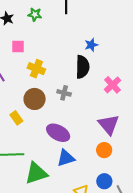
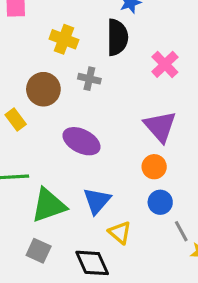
yellow cross: (36, 69) -> (64, 39), moved
blue triangle: (66, 158) -> (97, 201), moved, turned -30
blue circle: (104, 181) -> (160, 202), moved

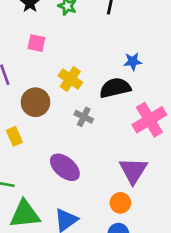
black semicircle: (117, 37) -> (115, 88), turned -116
pink cross: (165, 64) -> (149, 120), size x1.4
brown circle: (43, 89) -> (35, 102), moved

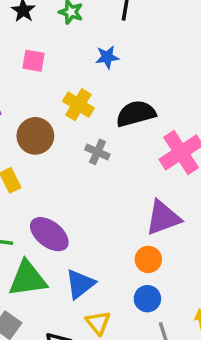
blue star: (133, 61) -> (107, 57), moved
purple ellipse: (65, 167) -> (49, 234), moved
purple triangle: (133, 171) -> (163, 218), turned 40

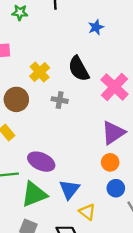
blue star: (107, 57) -> (96, 27), moved
yellow cross: (78, 105) -> (40, 72), turned 30
black semicircle: (136, 114) -> (79, 69), turned -90

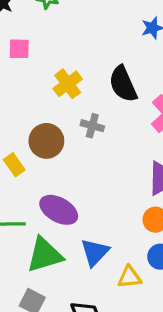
brown circle: (16, 99) -> (46, 141), moved
yellow triangle: (87, 212) -> (129, 277), moved, turned -48

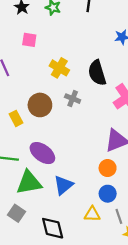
yellow cross: (68, 84) -> (59, 68), turned -30
yellow triangle: (129, 277) -> (92, 214), moved

